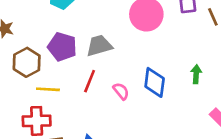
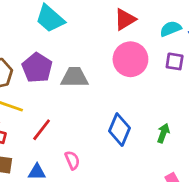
red line: (90, 81) -> (42, 130), moved
pink semicircle: (121, 91) -> (72, 160), moved

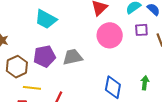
purple pentagon: (37, 68) -> (45, 56), turned -30

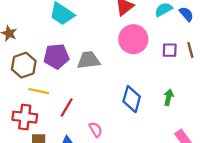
purple square: (141, 30) -> (170, 50), moved

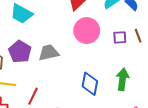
purple pentagon: (56, 56) -> (20, 52), turned -30
green arrow: (169, 97) -> (123, 79), size x1.5

